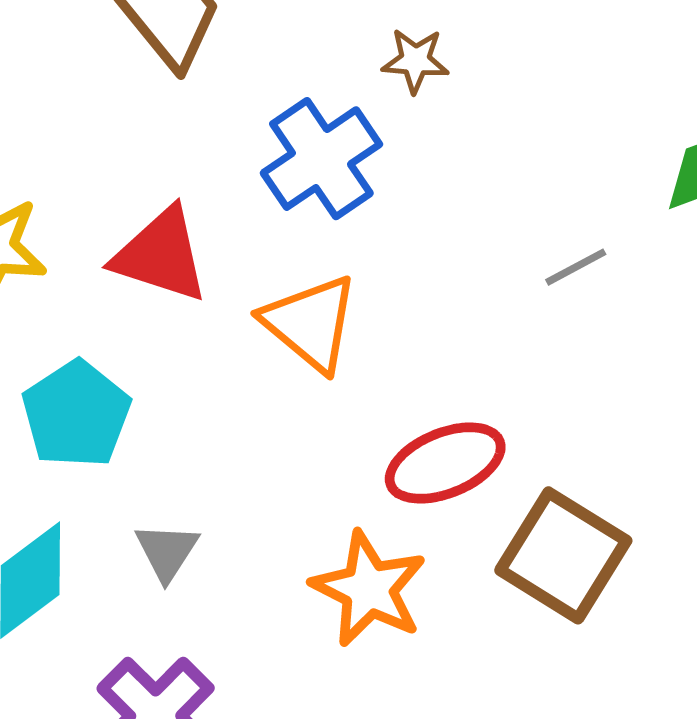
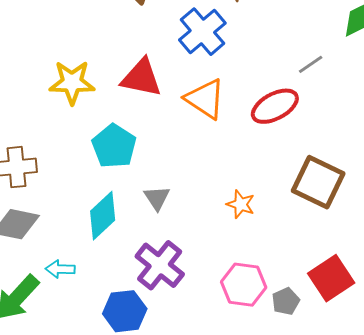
red ellipse: (445, 463) -> (275, 106), moved
orange star: (369, 589) -> (241, 204), size x0.6

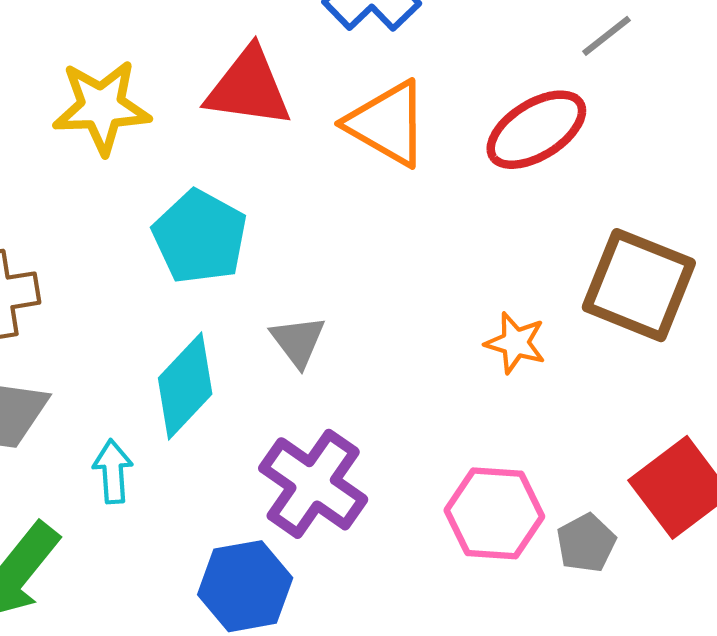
orange star: (241, 204) -> (515, 343), moved
cyan arrow: (60, 269) -> (113, 471), moved, turned 88

